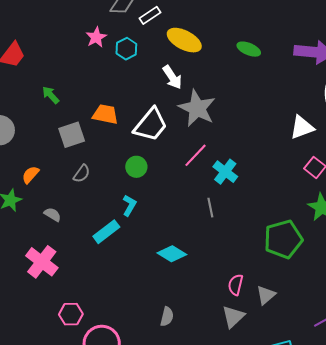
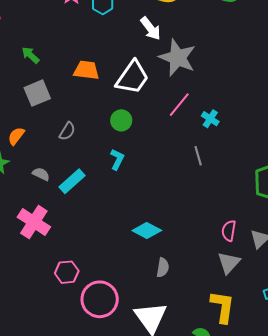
gray square: (72, 135) -> (37, 93), moved
cyan cross: (225, 172) -> (210, 119), size x0.7
cyan rectangle: (106, 232) -> (72, 181), moved
cyan diamond: (172, 254) -> (147, 230), moved

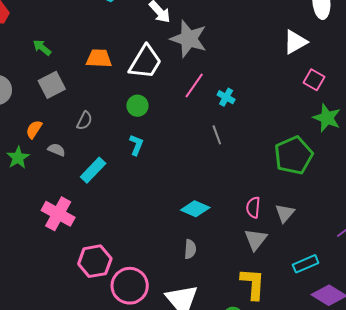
gray semicircle: (41, 174) -> (57, 150), moved
cyan diamond: (147, 230) -> (195, 209), moved
pink hexagon: (67, 272) -> (95, 261), size x1.4

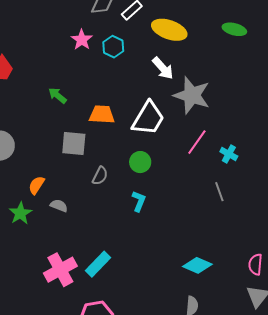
green arrow: (42, 48) -> (57, 95), moved
gray square: (52, 85) -> (74, 143), moved, turned 32
gray semicircle: (84, 121) -> (100, 176), moved
cyan rectangle: (93, 170) -> (98, 264), moved
pink cross: (58, 214) -> (60, 270), turned 32

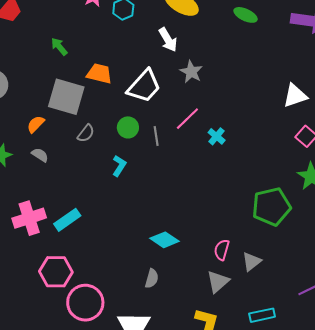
gray star: (192, 95) -> (191, 72), size x0.6
gray square: (74, 143) -> (66, 97), size x1.4
orange semicircle: (37, 185) -> (36, 124), moved
gray line: (219, 192) -> (156, 136), moved

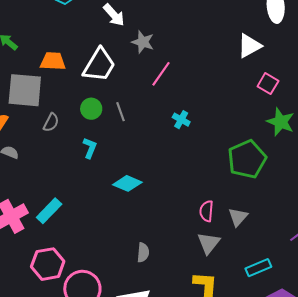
pink line: (187, 119) -> (161, 74), moved
cyan cross: (217, 136) -> (181, 120), moved
cyan diamond: (165, 240) -> (127, 183), moved

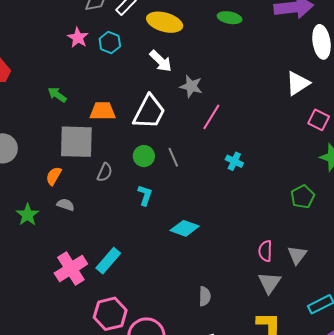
green pentagon: (247, 159) -> (303, 197), size x0.6

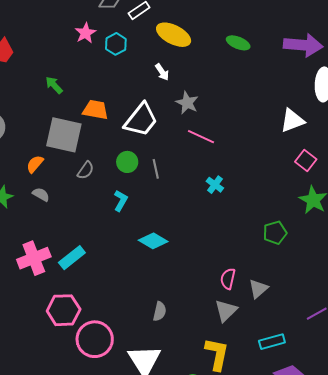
white arrow: (161, 61) -> (162, 72), size x0.7
pink line: (211, 117) -> (201, 137), turned 72

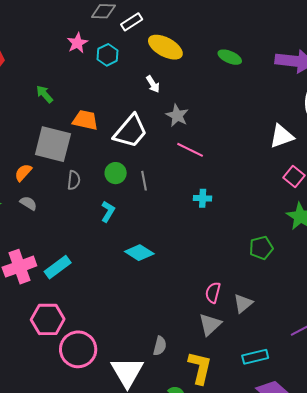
gray semicircle: (86, 170) -> (74, 180), turned -30
cyan cross: (215, 185) -> (203, 198), turned -36
gray semicircle: (160, 311) -> (160, 346), moved

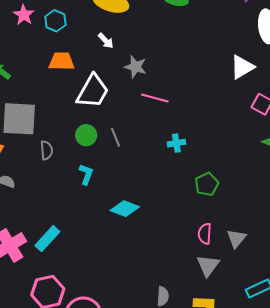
orange trapezoid: (85, 120) -> (62, 61), moved
green pentagon: (261, 248) -> (207, 184), moved

